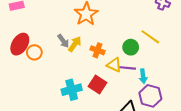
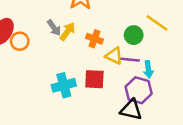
red square: (98, 84) -> (94, 79), turned -30
purple hexagon: (150, 96) -> (139, 90), moved

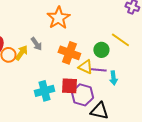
yellow arrow: (67, 31) -> (21, 53), moved
orange cross: (94, 39) -> (69, 53), size x1.5
purple hexagon: (139, 90) -> (82, 95), moved

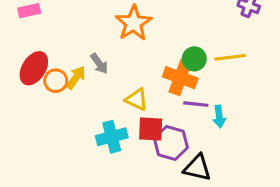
yellow line: (120, 40) -> (230, 57), turned -42
green circle: (101, 50) -> (194, 59), moved
orange cross: (69, 53) -> (180, 78), moved
yellow triangle: (85, 67) -> (137, 99), moved

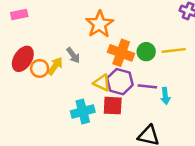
orange cross: (180, 78) -> (121, 53), moved
purple hexagon: (171, 143) -> (120, 82), moved

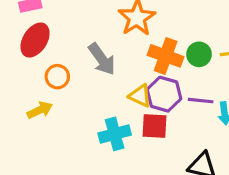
gray arrow: (73, 55) -> (102, 59), size x1.5
red ellipse: (23, 59) -> (35, 40), moved
yellow arrow: (55, 66) -> (40, 110), moved, turned 30

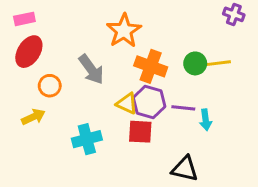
green circle: (199, 54) -> (195, 63), moved
cyan cross: (115, 134) -> (87, 139), moved

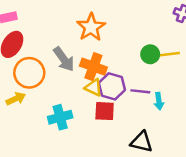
orange cross: (151, 66) -> (93, 67), moved
orange circle: (50, 86) -> (29, 73), size x1.6

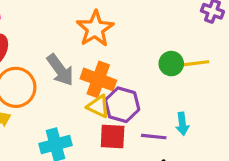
purple line: (140, 91) -> (154, 137), moved

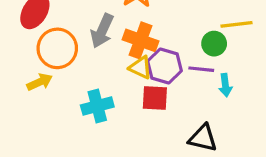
green circle: (171, 64) -> (214, 44), moved
gray arrow: (60, 70) -> (102, 31), turned 60
purple line: (154, 137) -> (201, 69), moved

